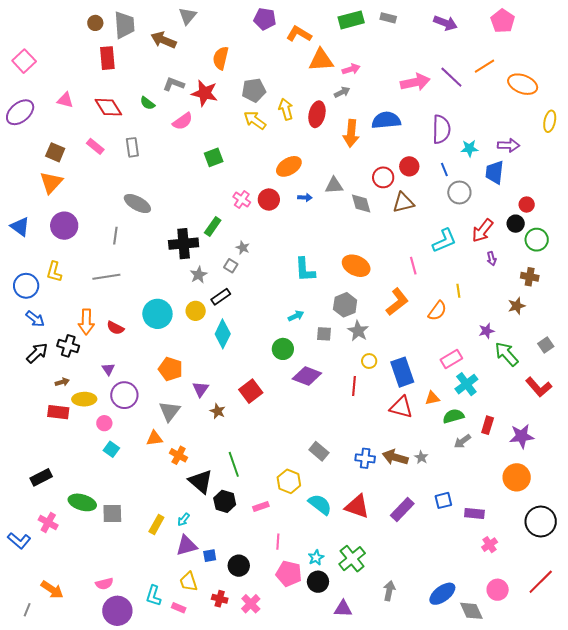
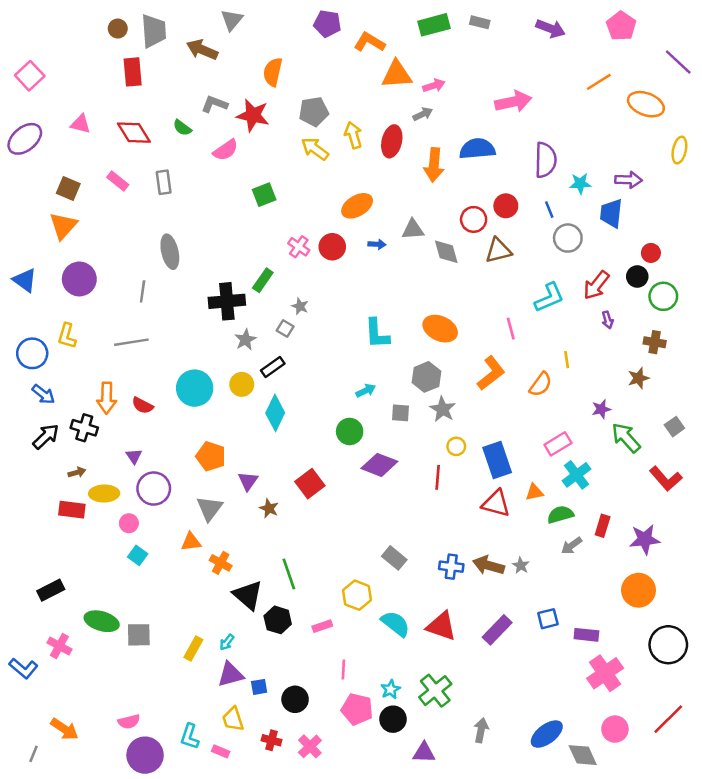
purple line: (451, 77) -> (678, 62), moved
gray ellipse: (137, 204) -> (170, 252), turned 48
pink cross: (490, 545) -> (605, 673), size x1.8

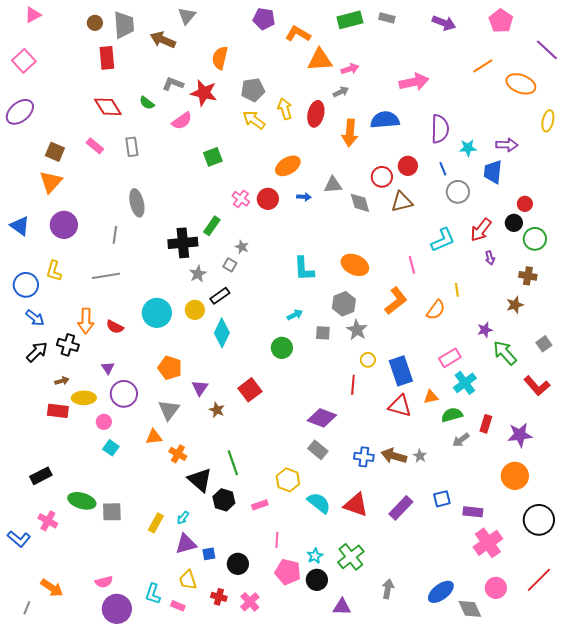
pink triangle: (81, 124) -> (33, 15), moved, turned -42
purple diamond: (379, 465) -> (322, 418), moved

